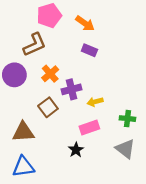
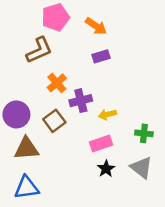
purple rectangle: (89, 50) -> (101, 56), turned -40
purple circle: (14, 75) -> (16, 114), moved
black star: (76, 150) -> (106, 169), moved

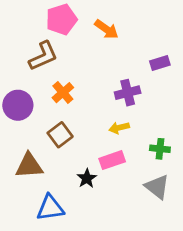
purple rectangle: (101, 56) -> (160, 63), moved
purple cross: (81, 101) -> (128, 93), moved
purple circle: (16, 114) -> (18, 105), moved
black star: (106, 169) -> (87, 178), moved
blue triangle: (27, 188) -> (50, 208), moved

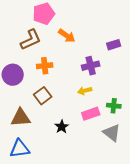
orange arrow: (106, 29) -> (67, 36), moved
orange cross: (63, 93) -> (45, 66), turned 35
pink rectangle: (112, 160) -> (91, 114), moved
blue triangle: (50, 208) -> (20, 149), moved

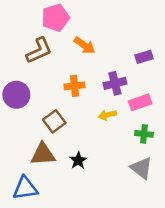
orange cross: (45, 66) -> (74, 86), moved
pink rectangle: (91, 114) -> (140, 102), moved
brown triangle: (21, 118) -> (43, 154), moved

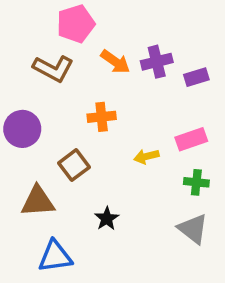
brown L-shape: (39, 51) -> (53, 69), turned 52
purple cross: (115, 83) -> (157, 62), moved
brown triangle: (43, 154) -> (38, 201), moved
blue triangle: (25, 188) -> (55, 256), moved

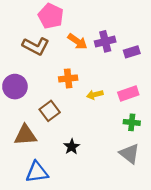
pink pentagon: (76, 24) -> (51, 16), turned -30
yellow arrow: (146, 156) -> (95, 95), moved

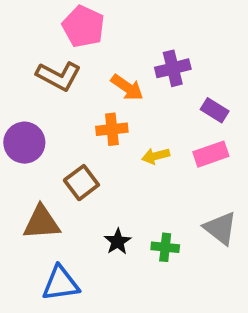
orange arrow: (77, 41) -> (127, 87), moved
purple rectangle: (132, 52) -> (215, 110), moved, turned 49
green cross: (132, 122) -> (165, 247), moved
gray triangle: (129, 154) -> (220, 228), moved

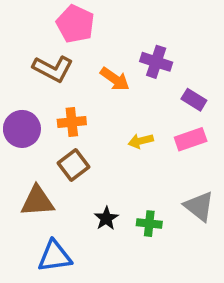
purple cross: (173, 68) -> (156, 62), turned 32
orange cross: (112, 129) -> (72, 122), moved

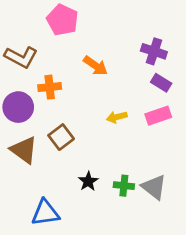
purple cross: (156, 62) -> (154, 51), moved
brown L-shape: (53, 69) -> (21, 57), moved
orange cross: (72, 122) -> (50, 87), moved
brown triangle: (37, 201) -> (24, 150), moved, turned 40
gray triangle: (199, 206) -> (154, 187), moved

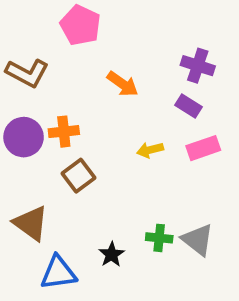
purple rectangle: (161, 83) -> (189, 106), moved
orange cross: (50, 87) -> (64, 132), moved
brown triangle: (24, 150) -> (31, 223), moved
black star: (88, 181) -> (112, 254), moved

